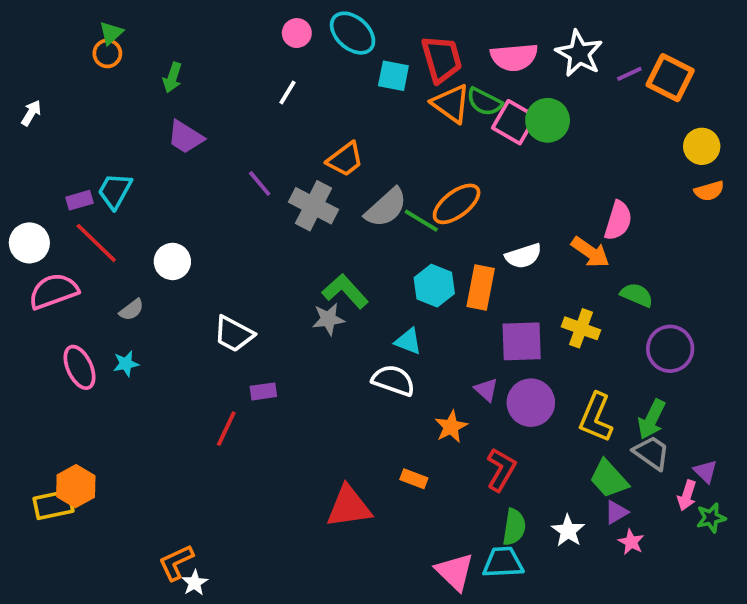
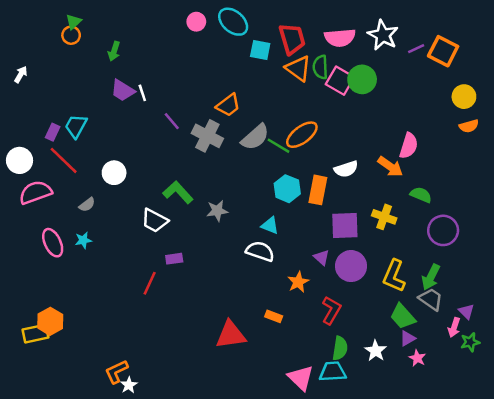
white line: (288, 92) -> (142, 93), moved, turned -49
green semicircle: (484, 102) -> (320, 67), turned 60
purple rectangle: (80, 200) -> (53, 132), turned -49
green L-shape: (345, 291) -> (178, 192), moved

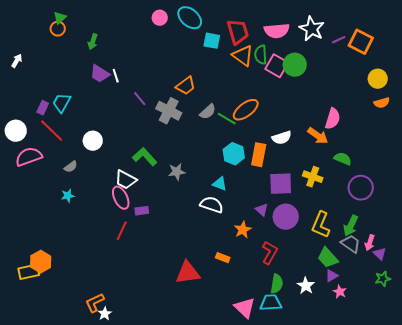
gray semicircle: (255, 137) -> (208, 112), size x0.7
pink ellipse: (53, 243) -> (121, 198), moved
pink arrow: (454, 327) -> (370, 243), moved

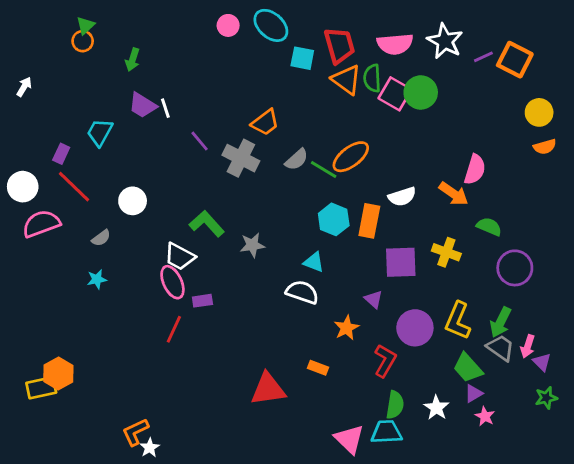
cyan trapezoid: (62, 103) -> (100, 132), moved
purple circle: (286, 217) -> (415, 328), moved

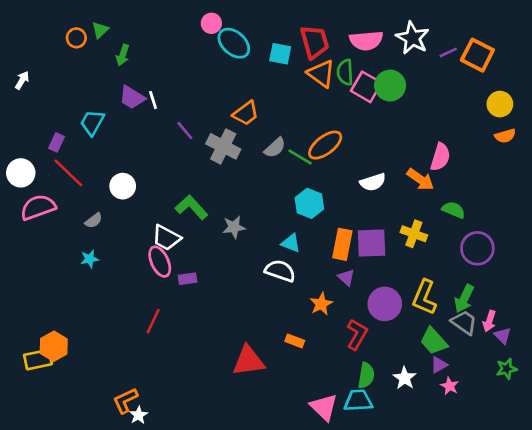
green triangle: (85, 25) -> (100, 30), moved
cyan ellipse: (271, 25) -> (234, 43), moved
orange rectangle: (369, 221) -> (342, 244), moved
red line: (174, 329) -> (153, 321), moved

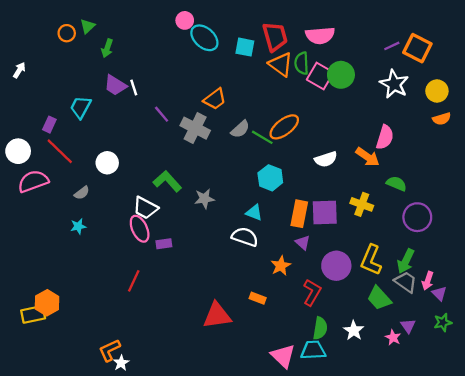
white star: (413, 38) -> (394, 84), moved
purple triangle: (439, 365) -> (408, 326), moved, turned -35

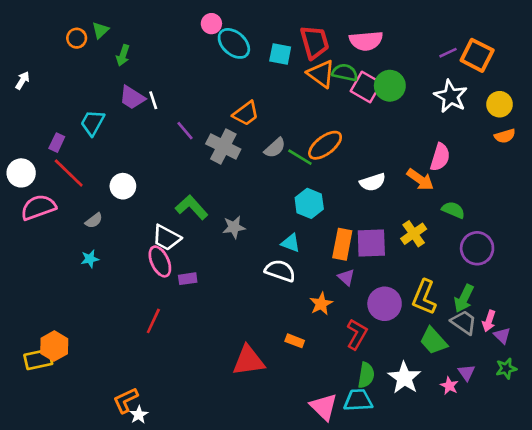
green semicircle: (302, 63) -> (345, 73), turned 105
yellow cross: (362, 204) -> (414, 234), turned 35
white star: (354, 331) -> (404, 378), size x1.4

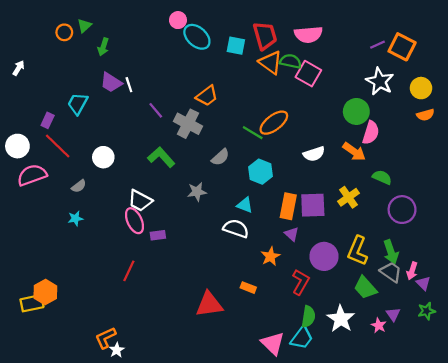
green circle: (390, 86) -> (356, 111), moved
gray semicircle: (275, 148) -> (220, 157), moved
green L-shape: (192, 207) -> (161, 157), moved
green arrow: (464, 298) -> (391, 252), turned -45
cyan trapezoid: (358, 400) -> (302, 338), turned 130

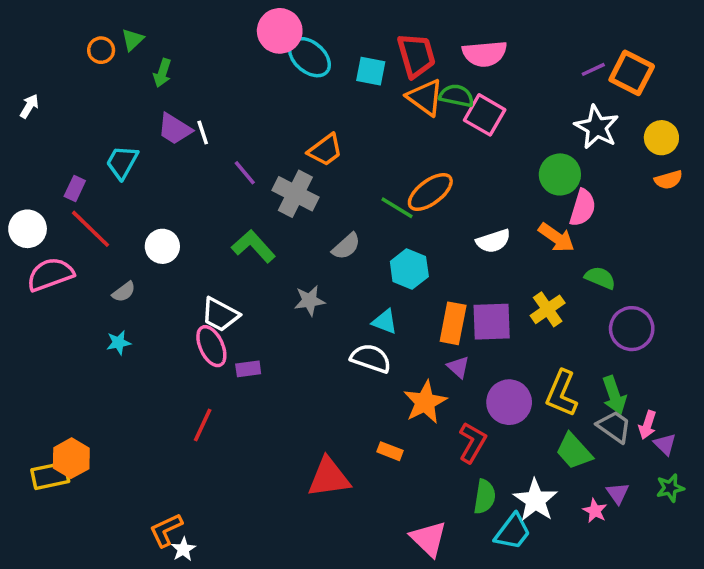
pink circle: (178, 20) -> (280, 31), size x1.6
orange star: (270, 256) -> (425, 402), size x1.4
cyan trapezoid: (302, 338) -> (513, 532), moved

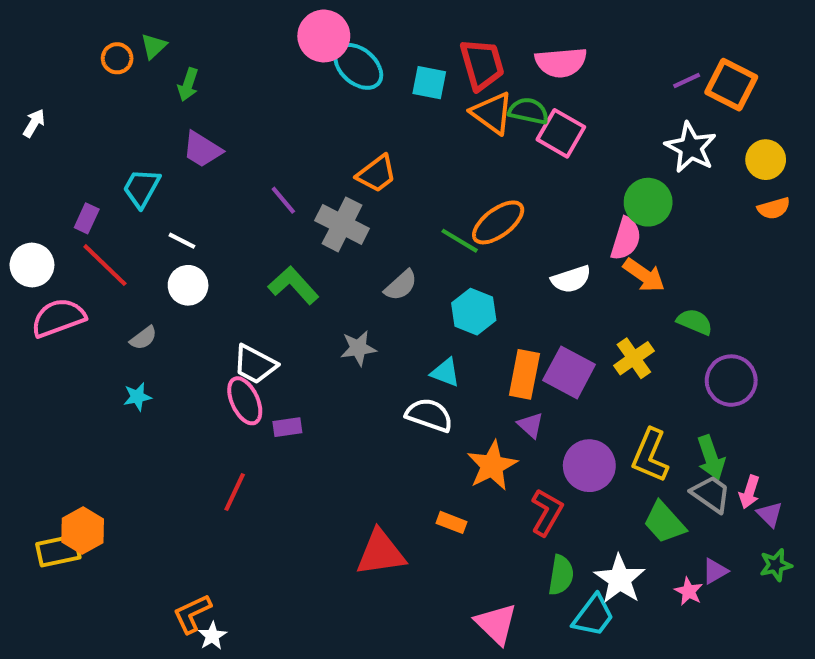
white line: (203, 132) -> (182, 241), moved, turned -45
pink semicircle: (583, 208) -> (626, 239), moved
purple square: (492, 322) -> (569, 372), turned 30
purple triangle: (618, 493) -> (715, 571), turned 35

